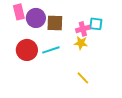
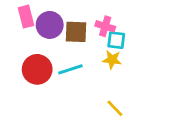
cyan square: (96, 24) -> (116, 40), moved
pink cross: (83, 29) -> (105, 26), moved, turned 32

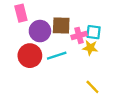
purple circle: (50, 25) -> (40, 31), moved
pink cross: (105, 26) -> (79, 35), moved, turned -32

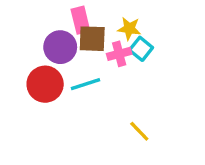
pink rectangle: (21, 13) -> (80, 20), moved
cyan square: (94, 32) -> (141, 49), turned 32
yellow star: (90, 48) -> (129, 29), moved

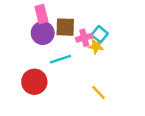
pink rectangle: (80, 20) -> (41, 14), moved
yellow star: (129, 29) -> (96, 46), moved
red circle: (45, 84) -> (34, 82), moved

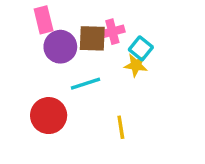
pink rectangle: (41, 14) -> (44, 20), moved
pink cross: (84, 38) -> (112, 32), moved
yellow line: (99, 92) -> (121, 127), moved, turned 35

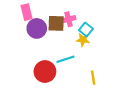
cyan line: (86, 84) -> (65, 59), moved
red circle: (49, 116) -> (45, 72), moved
yellow line: (121, 127) -> (93, 78), moved

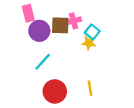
cyan line: (65, 59) -> (43, 62), moved, turned -30
red circle: (45, 72) -> (55, 91), moved
yellow line: (93, 78) -> (90, 88), moved

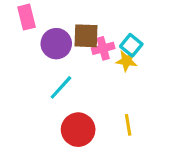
pink rectangle: (28, 13) -> (27, 17), moved
pink cross: (73, 21) -> (103, 48), moved

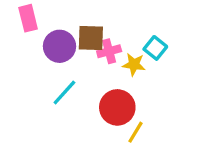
cyan square: (131, 45) -> (155, 48), moved
yellow line: (128, 125) -> (136, 132), turned 40
red circle: (78, 130) -> (117, 107), moved

